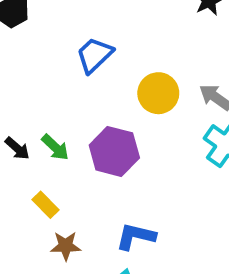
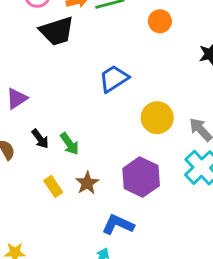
purple hexagon: (114, 151) -> (141, 177), moved
brown star: (66, 246) -> (87, 183), moved, turned 30

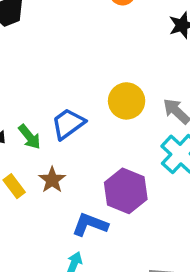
blue trapezoid: (114, 79) -> (68, 124), moved
purple hexagon: (141, 177) -> (126, 191), moved

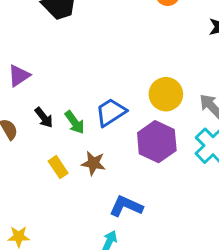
brown star: (52, 180) -> (93, 163), turned -30
purple hexagon: (126, 191) -> (157, 142), moved

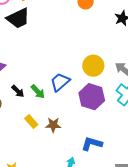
brown star: (93, 163) -> (53, 125), moved
blue L-shape: (126, 206) -> (92, 144), moved

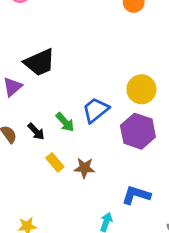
black trapezoid: (18, 18) -> (40, 62), moved
black arrow: (18, 91) -> (36, 132), moved

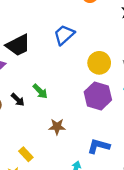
blue trapezoid: (96, 110) -> (64, 35), moved
yellow rectangle: (55, 162) -> (26, 154), moved

